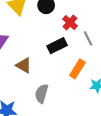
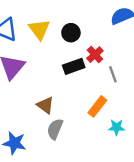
black rectangle: (57, 46) -> (74, 66), moved
brown triangle: (24, 65) -> (45, 105), moved

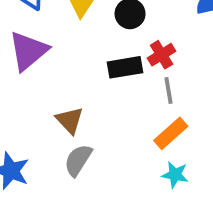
gray line: (113, 74) -> (169, 90), moved
orange rectangle: (97, 106) -> (171, 133), moved

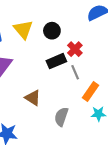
gray line: (169, 90) -> (75, 72), moved
gray semicircle: (78, 160) -> (61, 117), moved

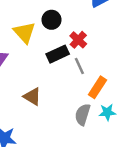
yellow triangle: (23, 29) -> (24, 32), moved
gray semicircle: (61, 117) -> (83, 115), moved

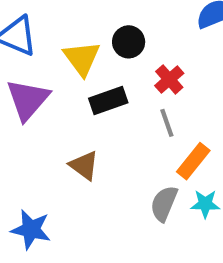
black rectangle: (58, 54) -> (108, 100), moved

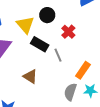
black rectangle: (108, 100) -> (40, 44), turned 54
gray line: (167, 123) -> (58, 55), moved

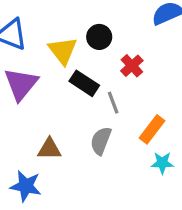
brown triangle: (30, 76) -> (49, 149), moved, turned -35
gray semicircle: (70, 92) -> (101, 141), moved

